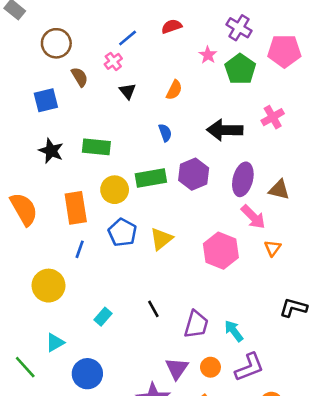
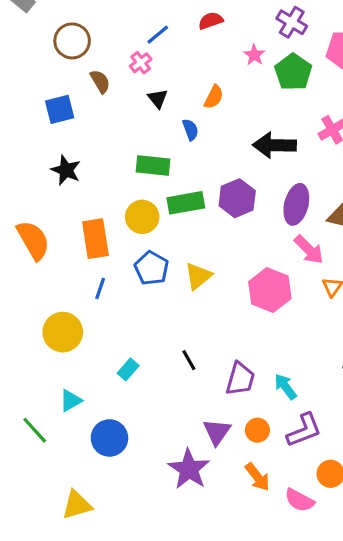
blue semicircle: (165, 133) -> (190, 130), moved
green rectangle: (96, 147) -> (153, 165), moved

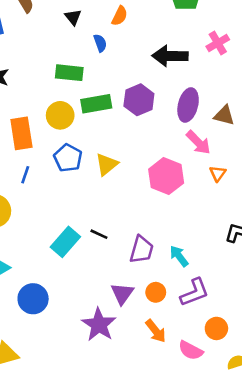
black line: (189, 360) -> (99, 234), turned -36
cyan rectangle: (128, 369) -> (65, 242), moved, size x1.6

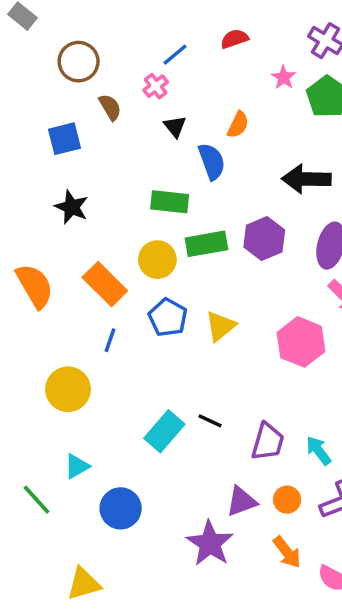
blue semicircle: (100, 43) -> (212, 161), size x1.5
orange rectangle: (21, 133) -> (105, 284), turned -36
purple triangle: (122, 294) -> (241, 501), turned 35

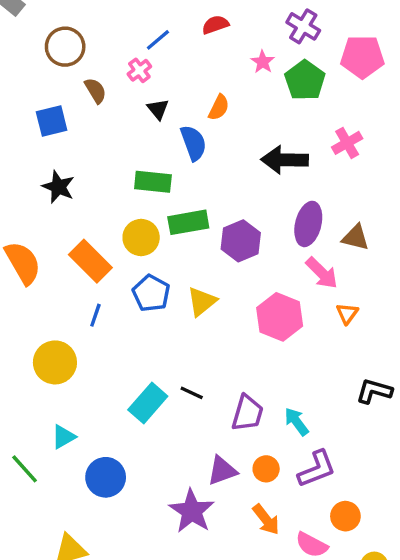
purple hexagon: (264, 239) -> (241, 241), moved

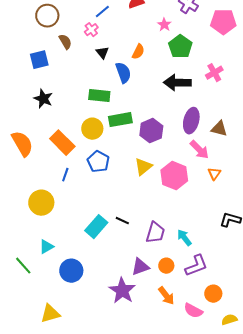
green pentagon: (305, 80) -> (180, 47), moved
yellow triangle: (202, 302) -> (143, 167), moved

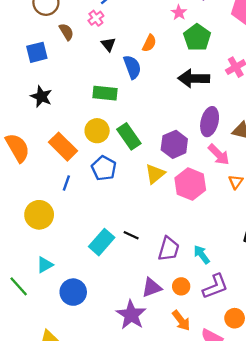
green rectangle: (120, 120) -> (129, 136), moved, turned 65
purple hexagon: (151, 131) -> (174, 144), moved

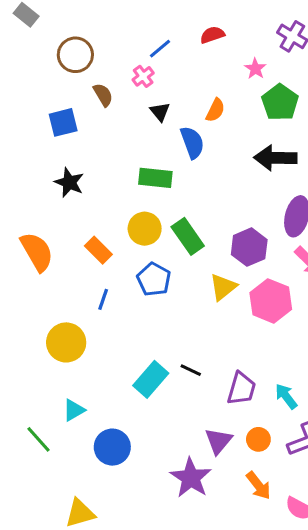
orange rectangle: (63, 147) -> (98, 250), size x0.7
purple triangle: (152, 288) -> (218, 441), turned -30

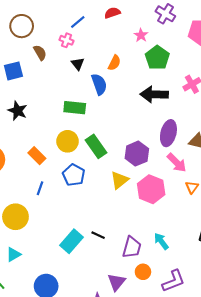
pink cross: (143, 76) -> (66, 40), turned -32
cyan arrow: (286, 396) -> (161, 241), moved
cyan triangle: (74, 410) -> (13, 254), moved
orange circle: (258, 439) -> (143, 272), moved

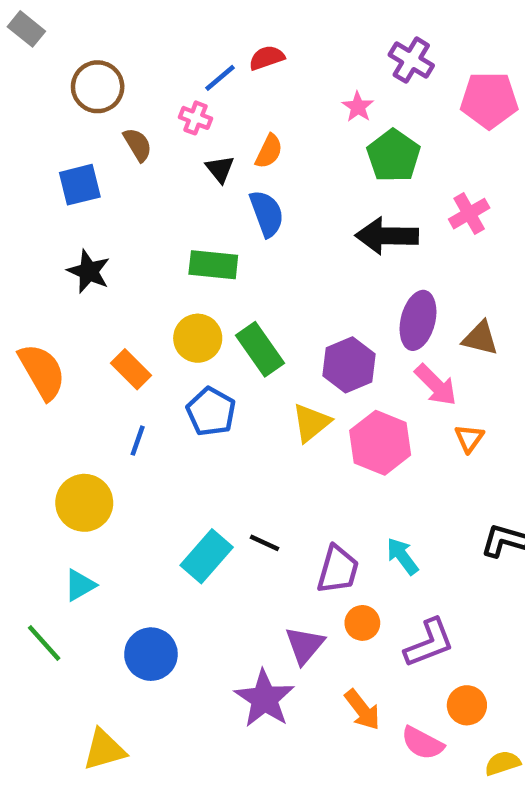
red semicircle: (112, 13) -> (267, 58), moved
orange semicircle: (114, 63) -> (269, 151), moved

